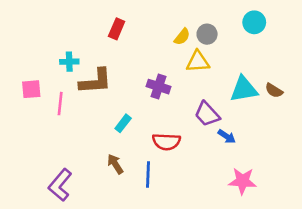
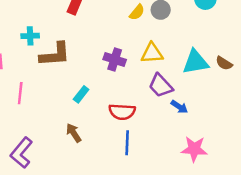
yellow triangle: (198, 62) -> (152, 53), moved
pink line: (60, 104) -> (20, 93), moved
blue line: (148, 174) -> (127, 143), moved

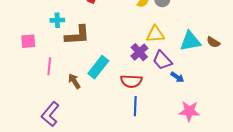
purple cross: (115, 60) -> (139, 52), moved, turned 30
cyan rectangle: (81, 94) -> (98, 67), size x1.6
brown arrow: (74, 133) -> (74, 81), moved

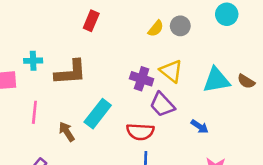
cyan cross: (57, 20) -> (33, 61), moved
yellow triangle: (155, 34) -> (171, 71), turned 42
purple cross: (139, 52) -> (142, 79), moved, turned -30
purple trapezoid: (162, 60) -> (162, 105), moved

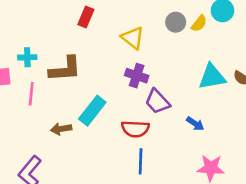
yellow semicircle: (156, 28) -> (199, 23), moved
yellow triangle: (171, 71) -> (133, 38), moved
pink line: (34, 112) -> (31, 94), moved
brown arrow: (67, 132) -> (61, 129), turned -66

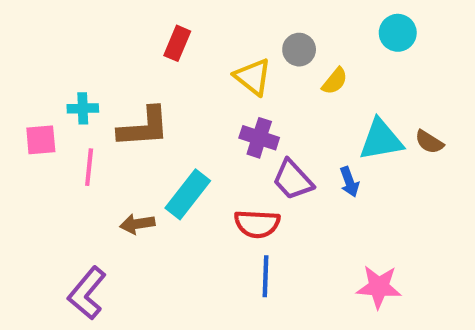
gray circle: (176, 22) -> (299, 50), moved
yellow semicircle: (199, 23) -> (335, 81), moved
blue arrow: (195, 124) -> (349, 182), moved, turned 36

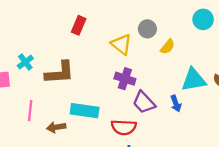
cyan cross: (83, 108) -> (25, 62), turned -35
pink line: (89, 167) -> (30, 111), moved
cyan rectangle: (188, 194) -> (85, 111), turned 60

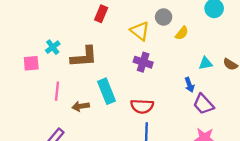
cyan triangle: (194, 80) -> (206, 63), size x0.6
purple trapezoid: (144, 102) -> (203, 104), moved
cyan rectangle: (85, 111) -> (107, 91), turned 60

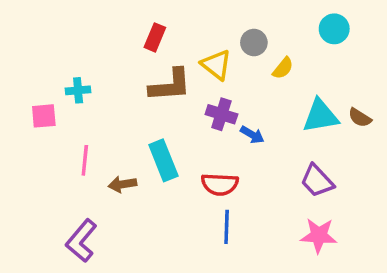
cyan cross: (53, 47) -> (78, 90), turned 32
brown L-shape: (84, 57) -> (170, 85), moved
cyan triangle: (206, 63) -> (321, 116), size x1.6
blue arrow: (189, 85) -> (252, 135), moved, turned -40

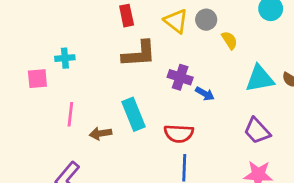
red rectangle: (155, 37) -> (127, 16), turned -35
yellow triangle: (216, 65) -> (176, 21), moved
yellow semicircle: (283, 68) -> (229, 40), turned -72

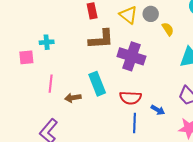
purple cross: (180, 77) -> (131, 56), size x1.5
blue arrow: (205, 94) -> (158, 110), moved

